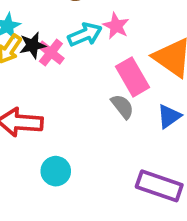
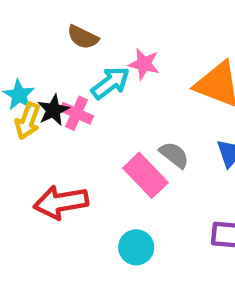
pink rectangle: (133, 77) -> (145, 175), moved
cyan circle: (56, 171) -> (136, 247), moved

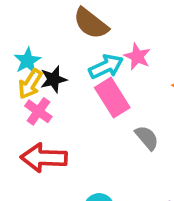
brown semicircle: (83, 37) -> (91, 23), size x1.4
pink cross: (77, 113) -> (38, 111), moved
pink rectangle: (145, 175) -> (112, 98), moved

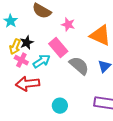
cyan star: (27, 61) -> (11, 21), moved
cyan arrow: (106, 67) -> (42, 61), moved
gray semicircle: (147, 138) -> (79, 66), size x1.5

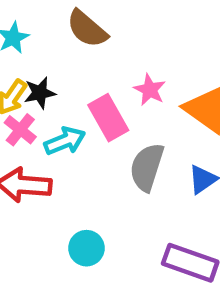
pink star: (68, 24) -> (150, 90), moved
gray semicircle: (79, 66) -> (147, 167), turned -125

